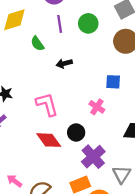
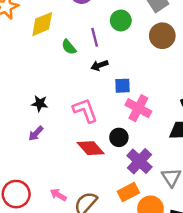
purple line: (60, 24) -> (95, 37), moved
blue square: (113, 82) -> (123, 86), moved
pink cross: (97, 107) -> (138, 108), size x1.5

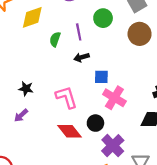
green semicircle: (69, 47) -> (55, 39), turned 56

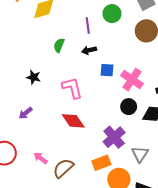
green semicircle: (55, 39) -> (59, 45), moved
pink cross: (114, 98) -> (132, 80), moved
purple arrow: (21, 115) -> (26, 113), moved
black circle: (95, 123) -> (129, 107), moved

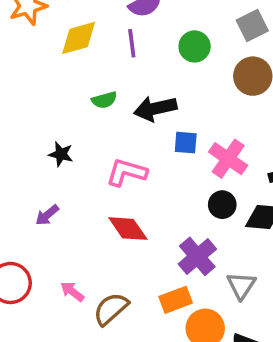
purple line: (88, 26) -> (132, 43), moved
green semicircle: (59, 45) -> (104, 100), turned -128
black arrow: (89, 50) -> (155, 109), size x1.6
pink L-shape: (72, 88) -> (127, 172), turned -60

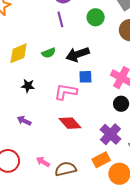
yellow diamond: (79, 38) -> (19, 53), moved
blue square: (186, 143) -> (85, 77), moved
purple arrow: (47, 215) -> (24, 121), turned 72
brown semicircle: (111, 309) -> (66, 169), turned 35

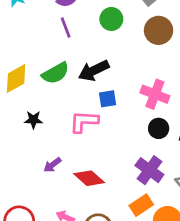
green semicircle: (49, 53) -> (55, 73), size x1.5
purple arrow: (24, 121) -> (52, 165), moved, turned -56
red diamond: (70, 123) -> (89, 178), moved

